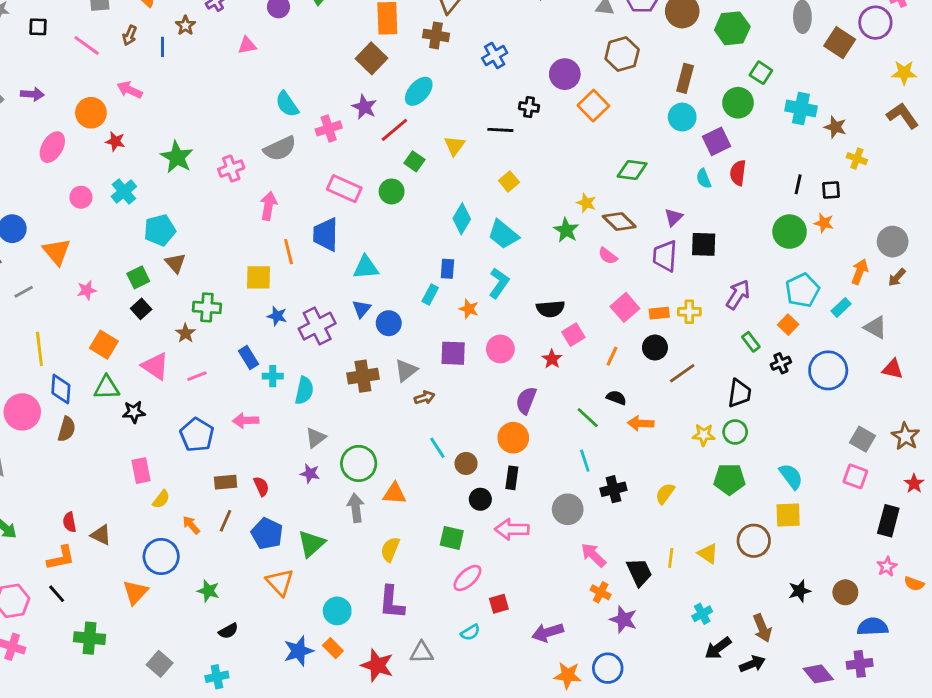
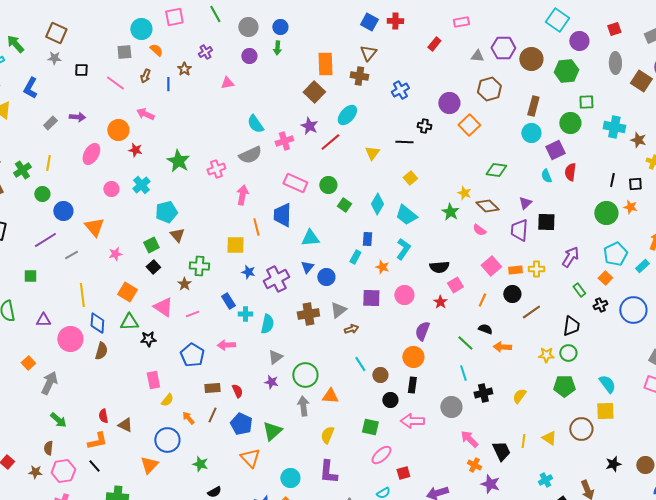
green square: (761, 73) -> (586, 102), turned -35
green square: (414, 161) -> (344, 205), moved

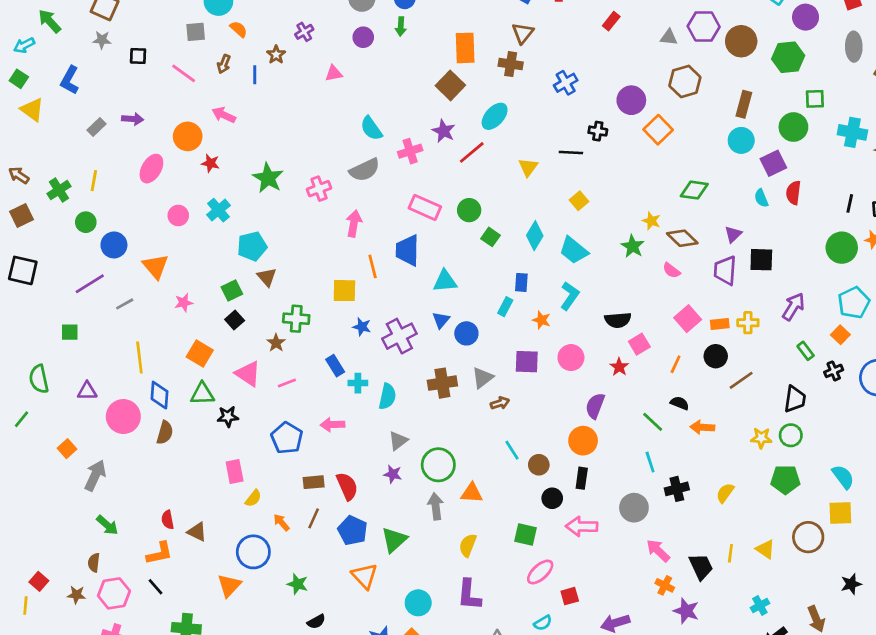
red semicircle: (237, 391) -> (347, 486), size x1.5

